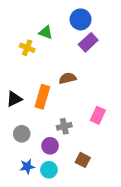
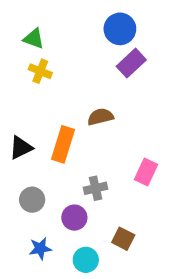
green triangle: (46, 32) -> (34, 39), moved
cyan circle: (49, 170) -> (86, 260), moved

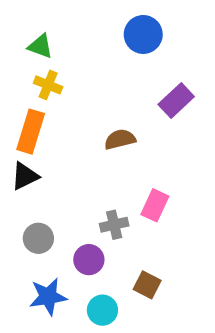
purple rectangle: (131, 63) -> (176, 100), moved
orange rectangle: (63, 144) -> (31, 132), moved
pink rectangle: (146, 172) -> (155, 205), moved
blue star: (40, 248) -> (48, 297), size x1.4

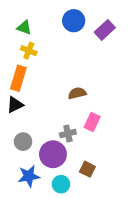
blue circle: (143, 34) -> (74, 21), moved
purple rectangle: (176, 100) -> (105, 30), moved
brown semicircle: (120, 139) -> (77, 93), moved
purple circle: (89, 260) -> (53, 154), size x1.5

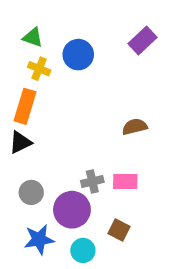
blue circle: (74, 21) -> (78, 55), moved
brown semicircle: (77, 93) -> (135, 127), moved
pink rectangle: (92, 122) -> (125, 181), moved, turned 66

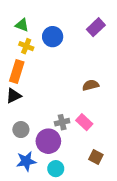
pink rectangle: (125, 181) -> (84, 122), turned 42
brown square: (119, 230) -> (96, 157), moved

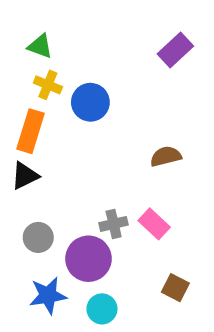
blue circle: (53, 37) -> (90, 102), moved

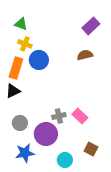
blue circle: (90, 102) -> (39, 60), moved
brown semicircle: (166, 156) -> (85, 55), moved
cyan circle: (102, 309) -> (65, 160), moved

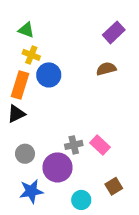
brown square: (91, 149) -> (114, 186), turned 32

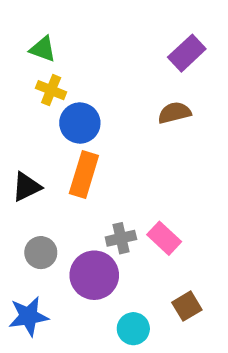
orange rectangle: (20, 85) -> (84, 174), moved
blue star: (31, 191) -> (28, 316), moved

